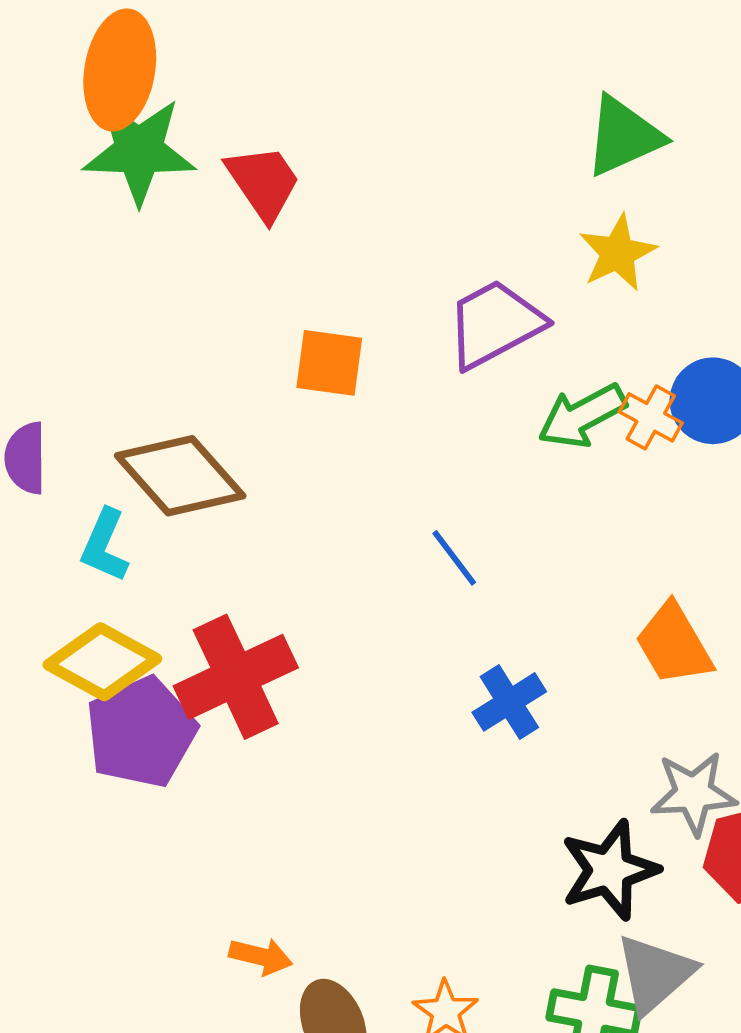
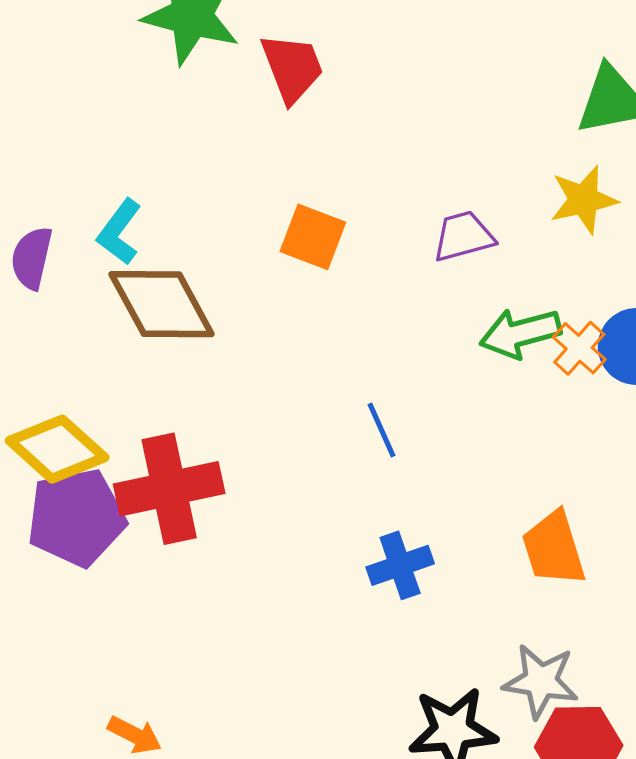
purple trapezoid: (495, 324) -> (463, 236), size x0.7
cyan L-shape: (105, 545) -> (119, 232), moved

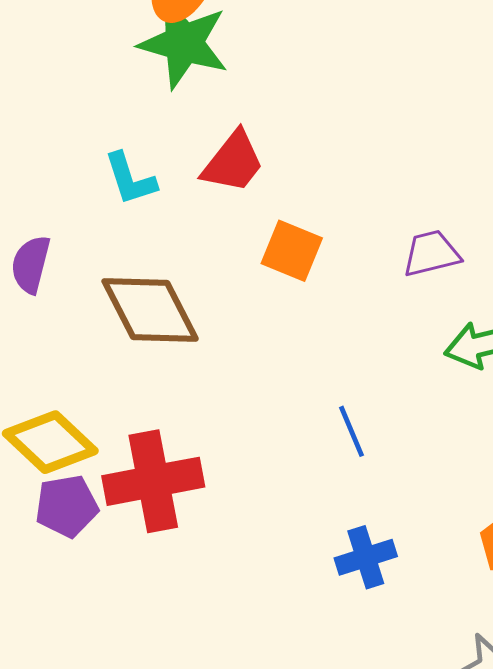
red trapezoid: (292, 68) -> (233, 162), moved, turned 58
cyan L-shape: (119, 232) -> (130, 179), moved, turned -56
purple pentagon: (76, 518) -> (67, 506), size x0.7

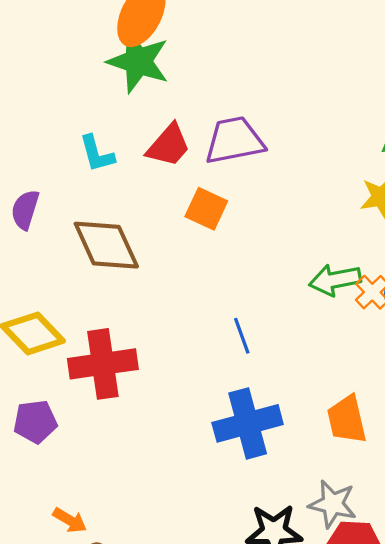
purple trapezoid: (431, 253) -> (234, 140), moved, size x1.5
purple pentagon: (67, 506) -> (35, 422), moved
blue cross: (366, 557) -> (248, 423), size x1.6

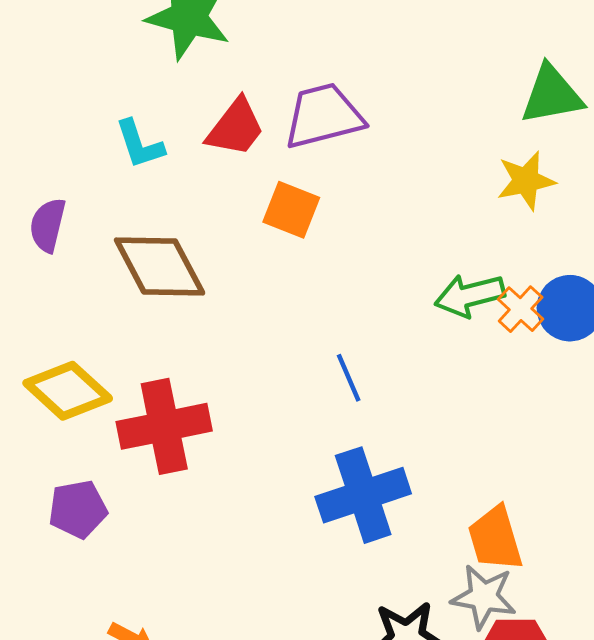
orange trapezoid: (347, 419) -> (495, 538), moved

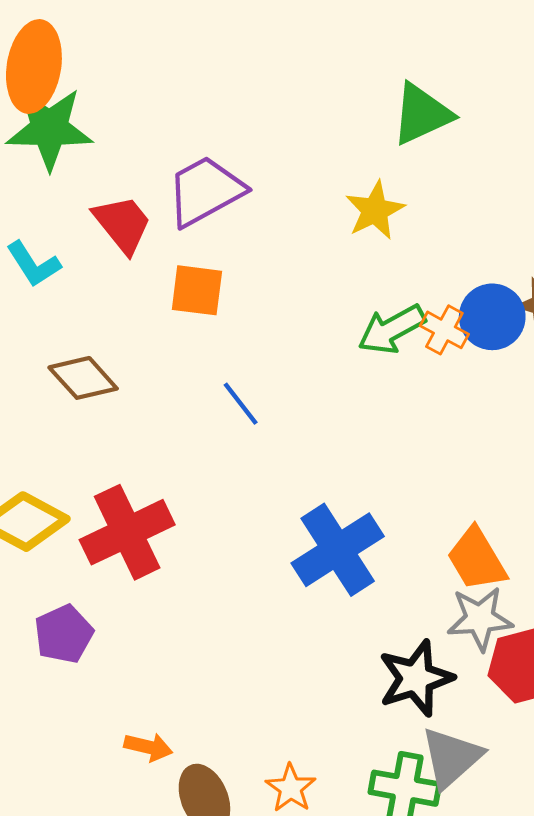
red trapezoid: (235, 128) -> (122, 224), turned -62
yellow star: (526, 181) -> (375, 210), moved
brown diamond: (160, 266) -> (83, 378), size x0.7
blue line: (349, 378) -> (241, 404), moved

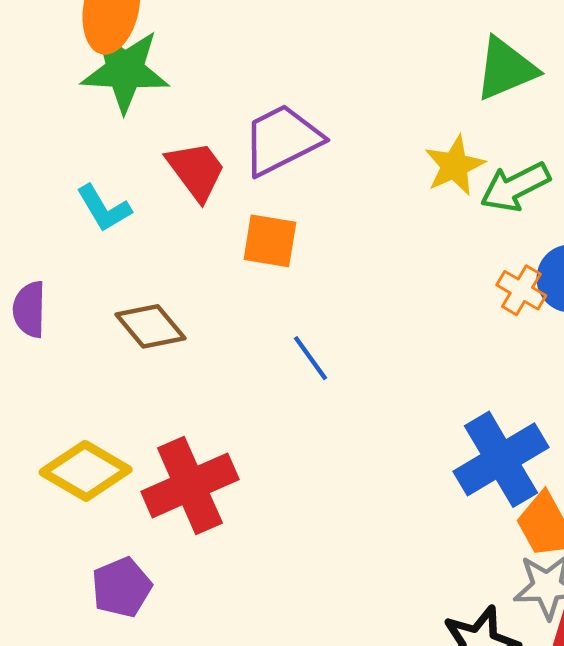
green arrow: (392, 329) -> (515, 187), moved
blue cross: (338, 550) -> (501, 459), moved

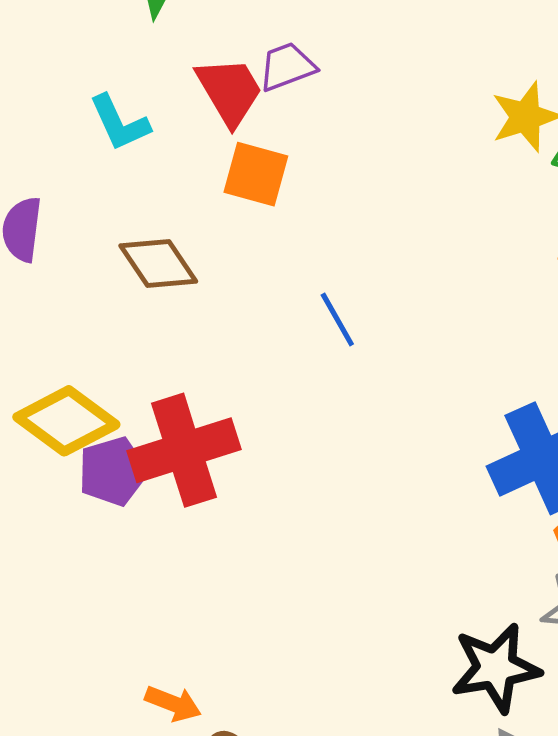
purple trapezoid: (282, 140) -> (287, 67), moved, size x0.6
orange square: (270, 241) -> (256, 174), moved
purple pentagon: (122, 587) -> (113, 471), moved

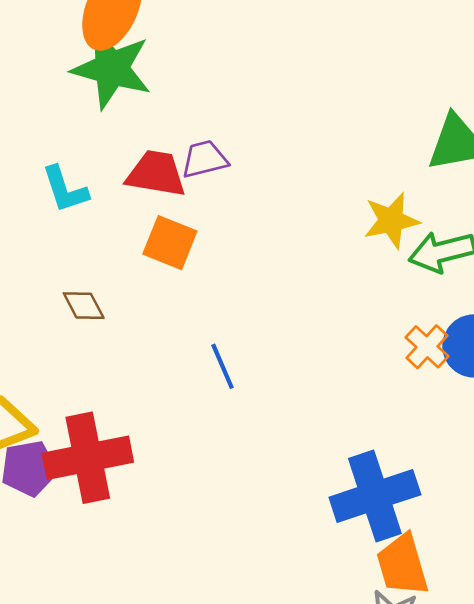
red trapezoid: (230, 91) -> (156, 174), turned -56
brown diamond: (158, 263) -> (84, 306), size x0.7

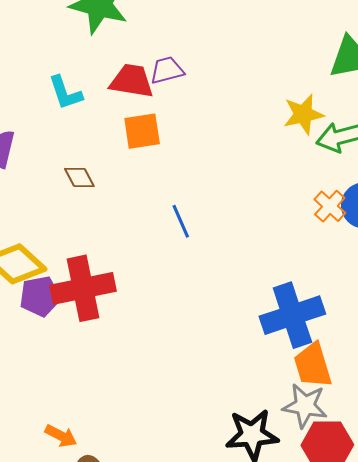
orange square: (170, 243) -> (142, 131), turned -30

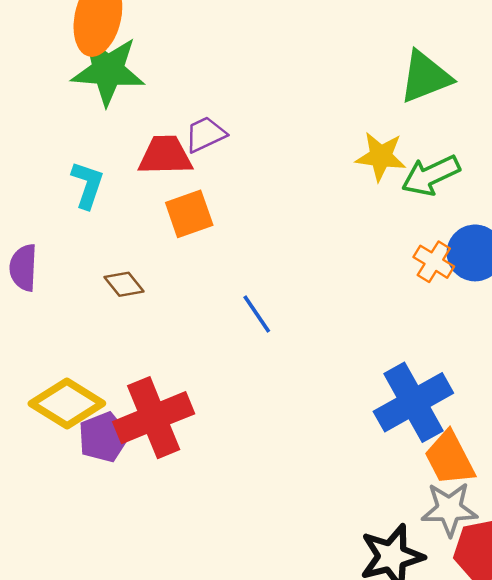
cyan L-shape: (65, 93) -> (87, 185), turned -132
yellow star: (303, 114) -> (381, 156), turned 30

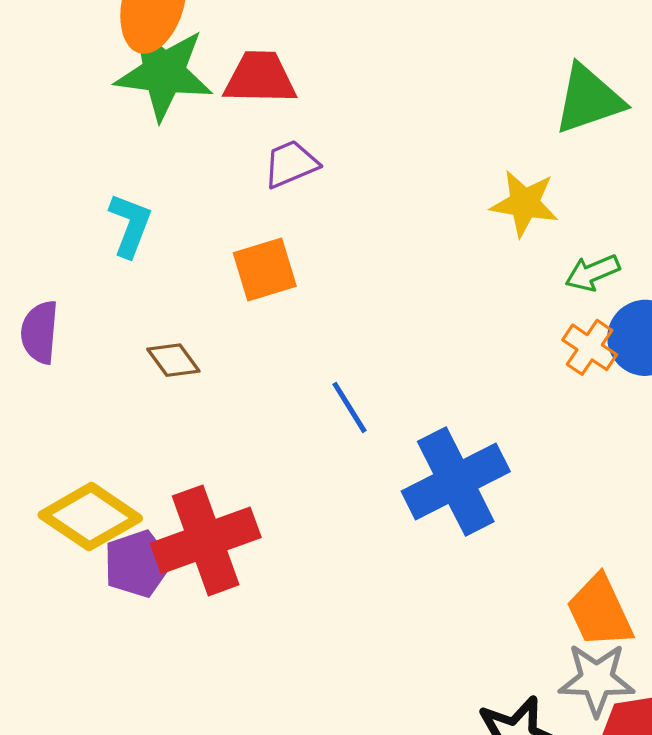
red trapezoid: (165, 155) -> (260, 78), moved
green arrow: (431, 175) -> (592, 273), moved, size x0.7
blue cross: (413, 402) -> (456, 481), moved

